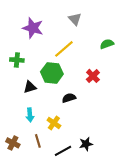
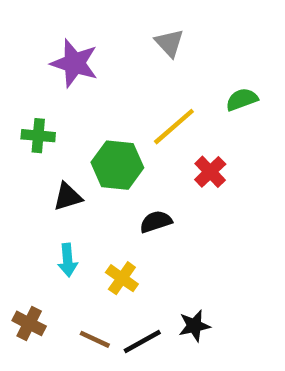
yellow line: (64, 49) -> (174, 127), moved
brown line: (38, 141) -> (95, 339), moved, turned -48

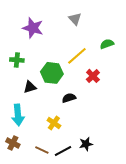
cyan arrow: (68, 260) -> (18, 115), moved, size x1.5

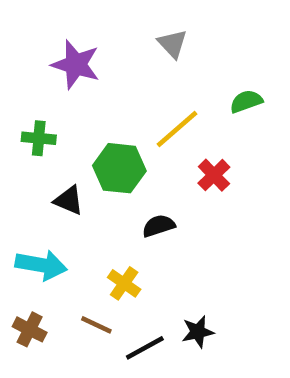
black triangle: (30, 87) -> (69, 200), turned 40
cyan arrow: (18, 115) -> (41, 265), turned -75
brown line: (42, 150) -> (96, 325), moved

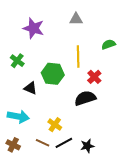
gray triangle: (172, 44) -> (76, 19), turned -48
yellow line: (177, 129) -> (78, 57), turned -50
green cross: (39, 138) -> (17, 61), turned 32
black semicircle: (159, 226) -> (85, 98), moved, size x1.5
black line: (145, 348) -> (64, 143), moved

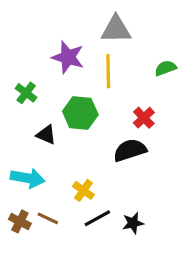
gray triangle: (76, 19) -> (116, 29), size x1.5
purple star: (33, 28) -> (68, 57), moved
yellow line: (78, 57) -> (108, 71), moved
brown line: (43, 143) -> (48, 218), moved

